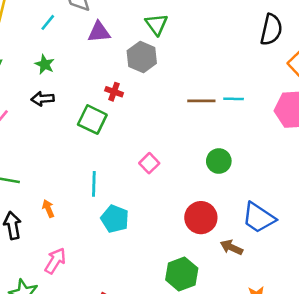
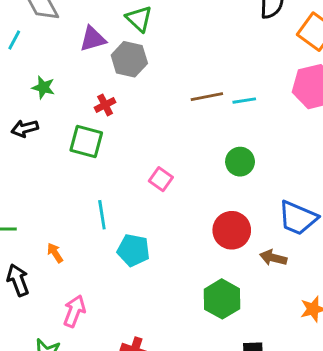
purple triangle: (99, 32) -> (93, 39), moved
green star: (45, 64) -> (43, 87), moved
red cross: (114, 92) -> (105, 105), turned -36
cyan line: (234, 99) -> (244, 101), moved

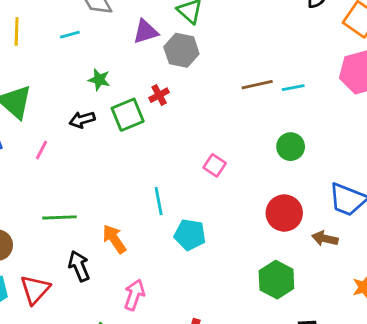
cyan line: (14, 40) -> (70, 35), turned 48
green square: (86, 142) -> (128, 115), moved, turned -36
orange arrow: (55, 253) -> (114, 239), size x1.5

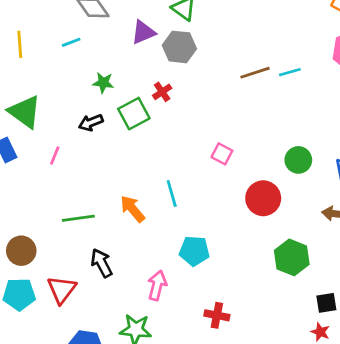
green circle: (291, 147) -> (298, 160), moved
red circle: (284, 213) -> (263, 198), moved
cyan pentagon: (190, 235) -> (194, 251), moved
orange arrow: (114, 239) -> (132, 209), moved

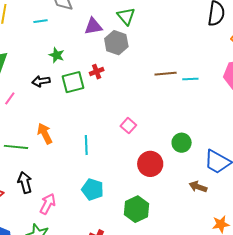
orange arrow: (132, 209) -> (45, 134), moved
green hexagon: (292, 257) -> (137, 209), moved
pink arrow: (157, 285) -> (48, 204), moved

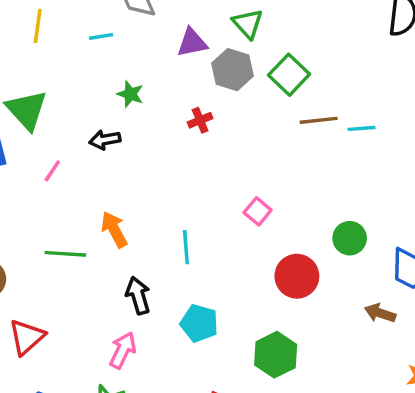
green square: (73, 82) -> (289, 75), moved, turned -30
black arrow: (25, 182) -> (138, 296), moved

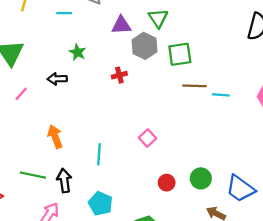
green square: (289, 75) -> (180, 54), turned 30
green circle: (350, 238) -> (201, 178), moved
green line: (65, 254) -> (33, 175), moved
red circle: (297, 276) -> (167, 183), size x0.6

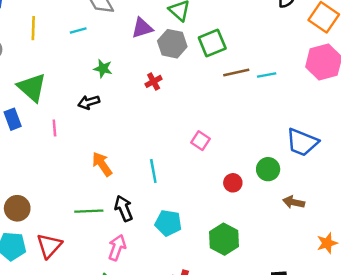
pink line: (21, 94) -> (54, 128), turned -32
blue trapezoid: (240, 189) -> (302, 142), moved

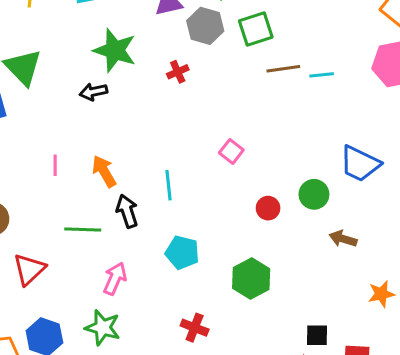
green star: (103, 69) -> (115, 50), size x1.8
pink line: (54, 128) -> (55, 165), moved
black arrow: (124, 208) -> (127, 211), moved

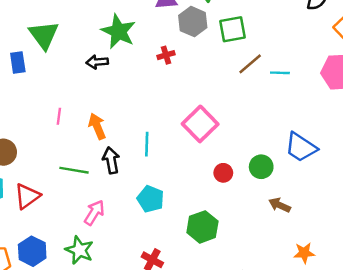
brown line: (283, 69) -> (250, 64), turned -40
pink square: (231, 151) -> (200, 124), size x1.8

